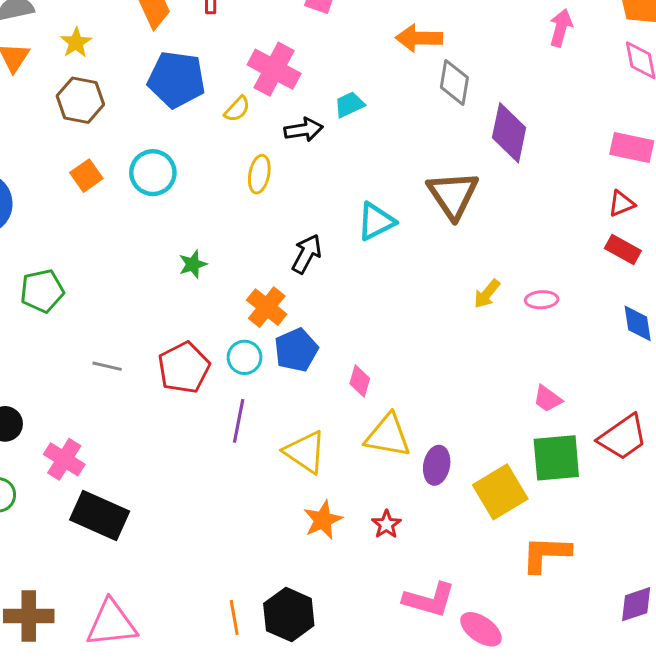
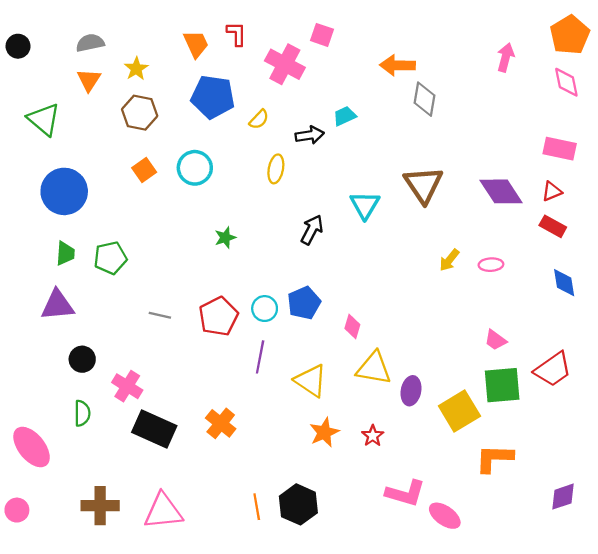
pink cross: (274, 69) -> (285, 64), moved
purple diamond: (509, 133) -> (501, 191), moved, turned -45
cyan triangle: (376, 221) -> (365, 205), turned -32
orange cross: (267, 307) -> (221, 423), moved

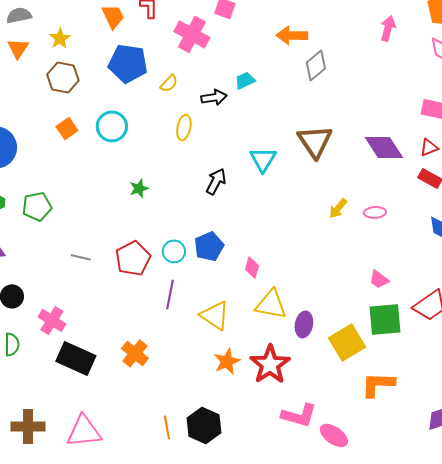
gray diamond: (425, 99) -> (316, 65), turned 40
red star: (373, 436) -> (270, 364), size x2.0

